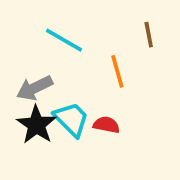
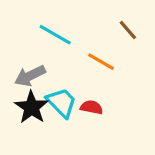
brown line: (149, 35) -> (128, 30), turned -30
orange line: (117, 71) -> (101, 62), turned -44

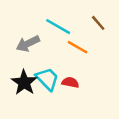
cyan line: (55, 35) -> (58, 27), moved
gray arrow: (30, 76) -> (28, 44), moved

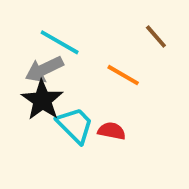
cyan line: (58, 27) -> (60, 42), moved
black star: (24, 82) -> (42, 100), moved

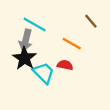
gray arrow: (44, 69) -> (26, 40), turned -50
red semicircle: (112, 131) -> (65, 65), moved

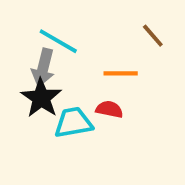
orange line: (72, 44) -> (121, 73), turned -30
cyan trapezoid: (44, 73) -> (73, 123), turned -55

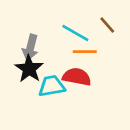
cyan line: (58, 41) -> (75, 33), moved
red semicircle: (109, 109) -> (77, 77), size x1.5

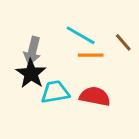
brown line: (107, 25) -> (123, 42), moved
red semicircle: (77, 77) -> (95, 96), moved

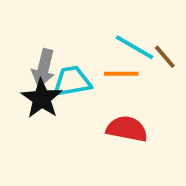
cyan line: (81, 35) -> (135, 47), moved
cyan trapezoid: (55, 92) -> (72, 81), moved

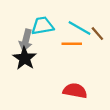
cyan trapezoid: (72, 81) -> (43, 26), moved
red semicircle: (127, 129) -> (75, 91), moved

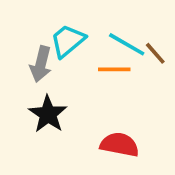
cyan trapezoid: (43, 26) -> (68, 41), turned -30
black star: (25, 58) -> (48, 114), moved

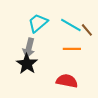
gray arrow: (41, 64) -> (29, 48), moved
orange line: (114, 69) -> (72, 49), moved

